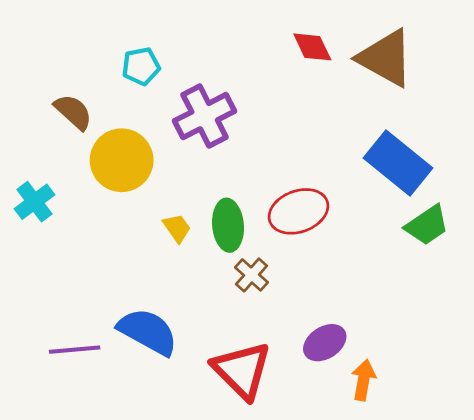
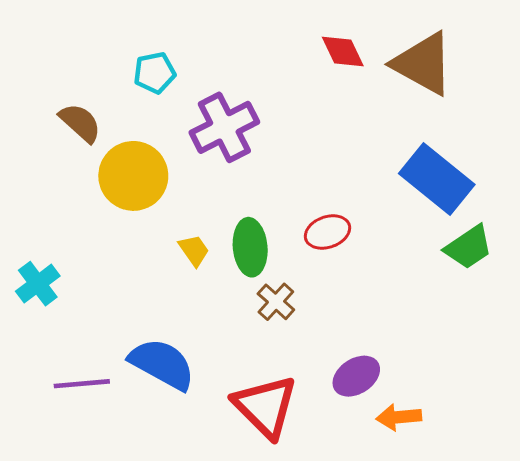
cyan cross: (35, 202) -> (38, 284), moved
red ellipse: (299, 211) -> (328, 232), size x0.7
orange arrow: (363, 380) -> (399, 417), turned -105

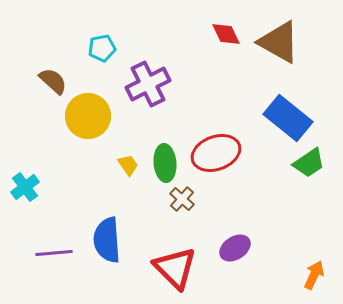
red ellipse: (328, 232) -> (216, 153), size x1.6
blue semicircle: (162, 364) -> (107, 240), turned -123
orange arrow: (399, 417) -> (314, 275), moved, turned 120

